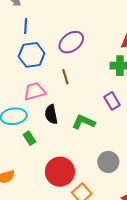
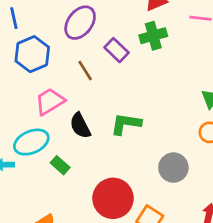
purple rectangle: (112, 101) -> (117, 50), moved

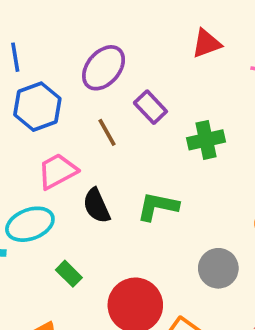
green cross: (153, 36) -> (206, 140), moved
green rectangle: (60, 165) -> (69, 274), moved

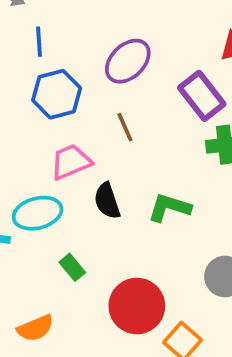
purple rectangle: (150, 107) -> (202, 96), moved, size x1.4

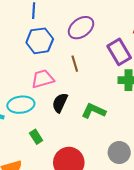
black semicircle: (107, 201) -> (60, 103), turned 36

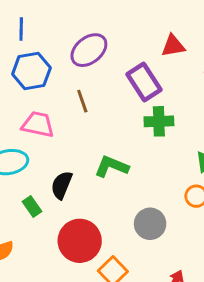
pink trapezoid: (43, 79) -> (38, 124), turned 30
black semicircle: (60, 103) -> (62, 185), moved

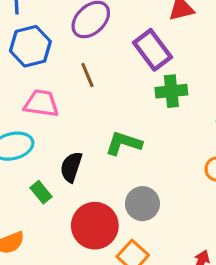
gray circle: (150, 224) -> (142, 204), moved

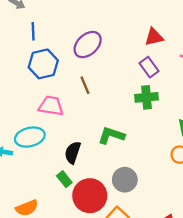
purple rectangle: (153, 50) -> (149, 67), moved, size x0.7
green rectangle: (41, 192) -> (64, 179), moved

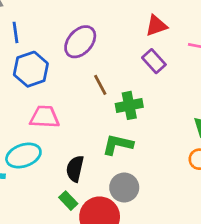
brown line: (85, 85) -> (100, 85), moved
green cross: (146, 97) -> (129, 105), moved
gray circle: (125, 180) -> (124, 187), moved

